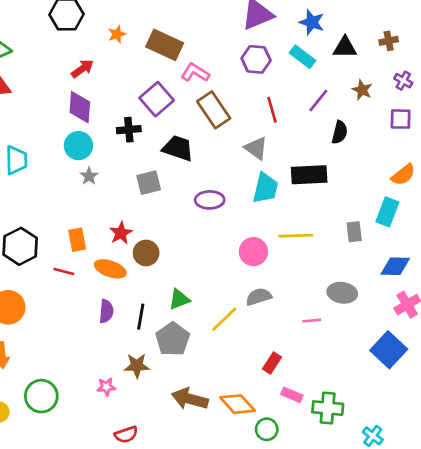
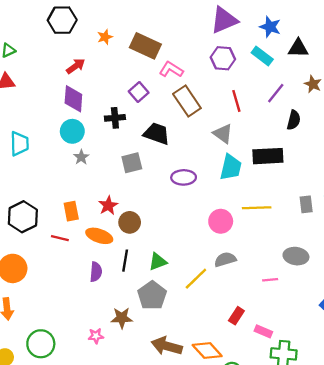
purple square: (157, 99) -> (139, 92), size x0.7
black line: (141, 317) -> (125, 261), moved
pink rectangle: (292, 395) -> (263, 331), moved

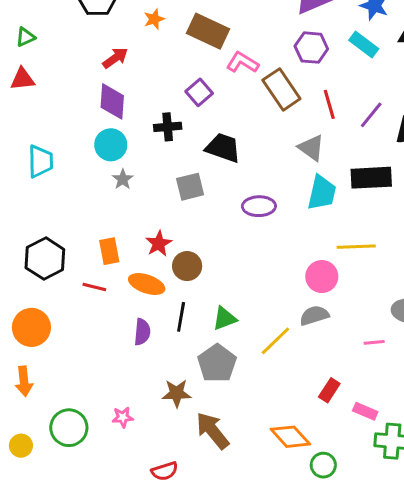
purple line: (276, 93) -> (371, 115), moved
brown rectangle: (187, 101) -> (281, 89), moved
pink circle: (221, 221) -> (322, 277), moved
pink star: (96, 336) -> (123, 417), moved
brown arrow: (167, 346) -> (213, 431), moved, turned 36

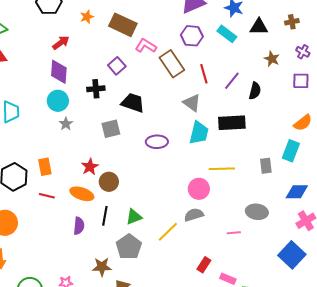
orange rectangle: (109, 251) -> (45, 167), moved

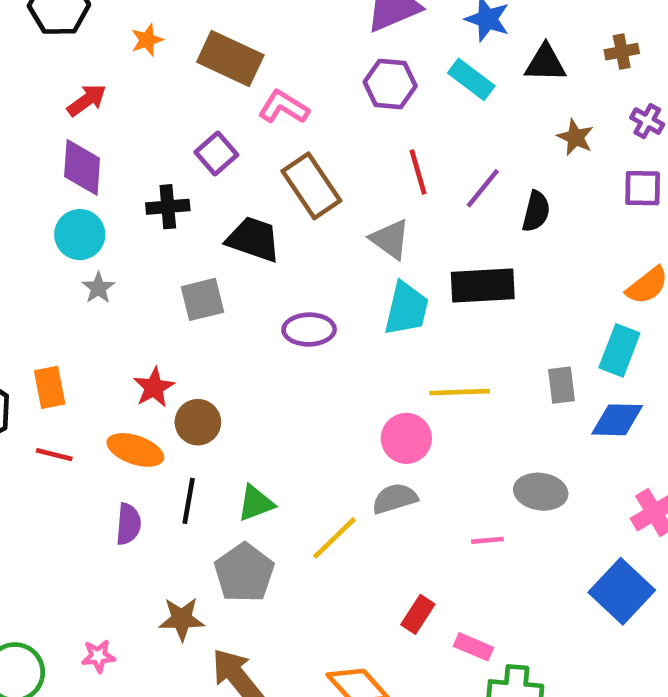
brown rectangle: (172, 64) -> (311, 186), moved
blue diamond: (297, 192) -> (617, 420), moved

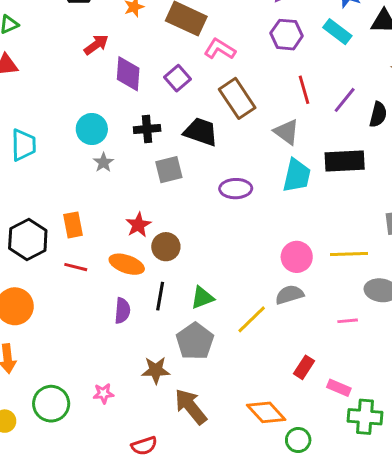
purple diamond: (82, 167) -> (128, 74), moved
black cross: (168, 207) -> (147, 129), moved
yellow line: (460, 392) -> (349, 254), moved

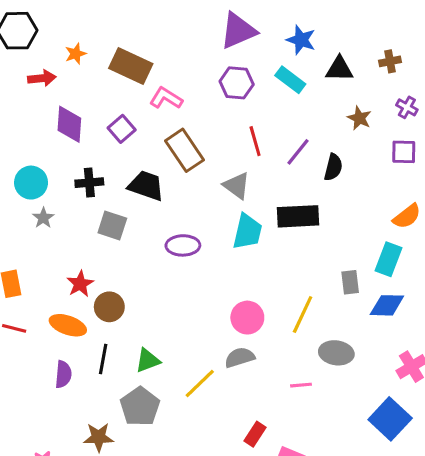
red arrow: (96, 45) -> (42, 78), moved, turned 30
gray square: (169, 170) -> (112, 226), turned 32
yellow line: (349, 254) -> (303, 314), turned -63

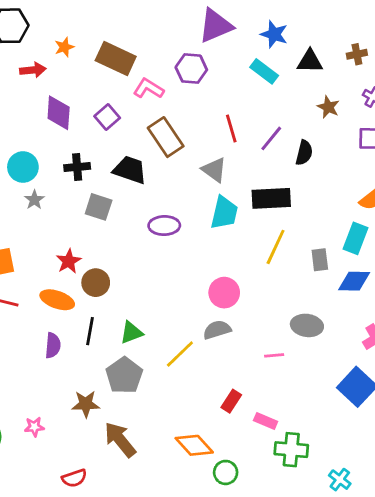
purple hexagon: (237, 83) -> (191, 69), moved
yellow line: (303, 314) -> (276, 247), moved

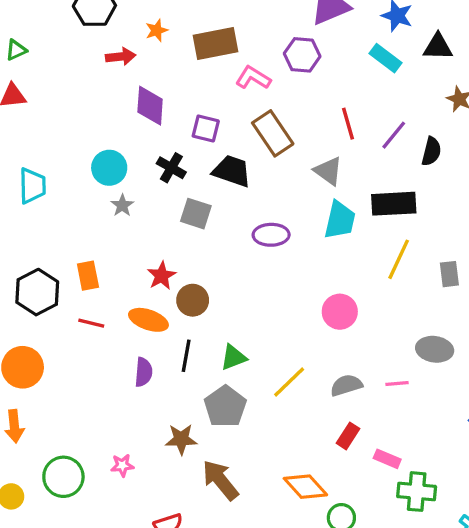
brown rectangle: (116, 59) -> (215, 43), turned -36
purple square: (107, 117) -> (206, 129), moved, turned -35
black cross: (77, 167) -> (171, 168), turned 35
gray semicircle: (217, 330) -> (346, 385), moved

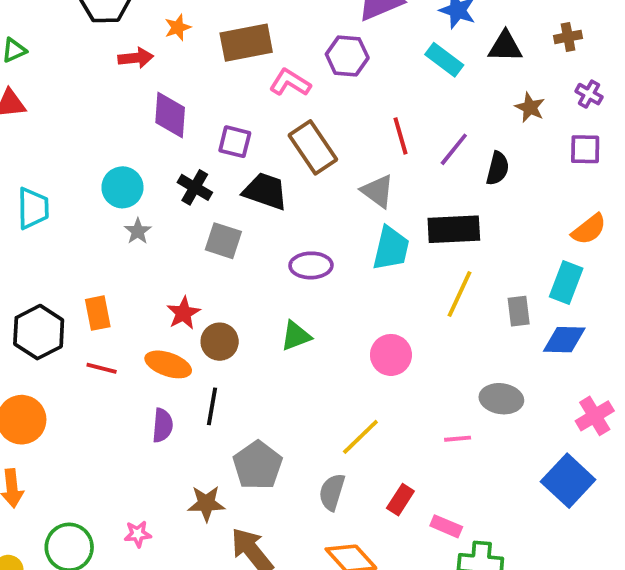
green triangle: (233, 357) -> (296, 336), moved
yellow line: (289, 382) -> (360, 437), moved
gray semicircle: (346, 385) -> (332, 492), moved, turned -56

